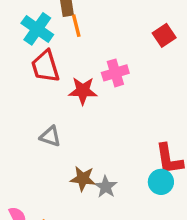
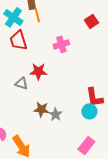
red star: (83, 91) -> (38, 71), moved

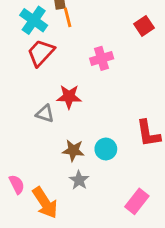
red trapezoid: (18, 40) -> (41, 53), turned 60
cyan circle: (89, 111) -> (106, 149), moved
gray star: (55, 114) -> (79, 180), moved

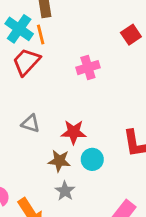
orange line: (68, 17) -> (41, 35), moved
red star: (69, 97) -> (74, 132), moved

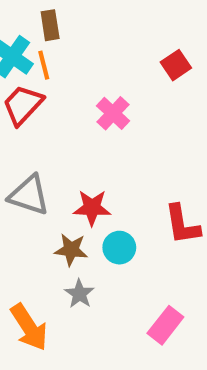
pink cross: (88, 68) -> (113, 113), turned -30
gray triangle: (31, 124) -> (29, 195), size x1.5

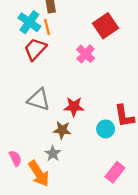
red square: (176, 65) -> (106, 26), moved, size x1.5
cyan circle: (119, 248) -> (106, 129), moved
gray star: (79, 294) -> (53, 154), moved

